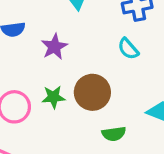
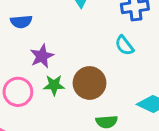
purple star: (54, 47) -> (42, 56), moved

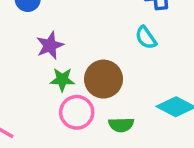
pink circle: (18, 92) -> (77, 112), moved

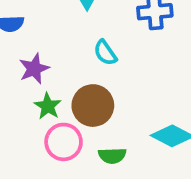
cyan semicircle: (146, 38) -> (105, 53), moved
green star: (62, 80) -> (48, 106), turned 30

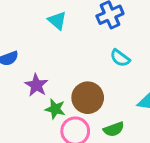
cyan semicircle: (105, 53) -> (120, 58), moved

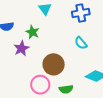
green star: (55, 109) -> (32, 32), moved

